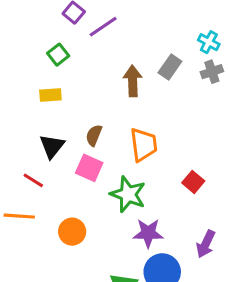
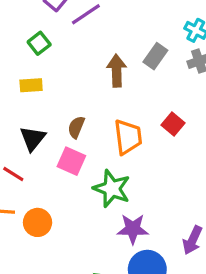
red square: (193, 182) -> (173, 124), moved
orange circle: (72, 232) -> (38, 222), moved

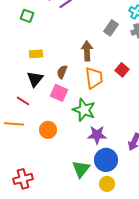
green square: (39, 43) -> (27, 16), moved, turned -32
brown arrow: (117, 71) -> (87, 51), moved
yellow rectangle: (31, 85) -> (36, 54), moved
orange circle: (38, 222) -> (48, 130), moved

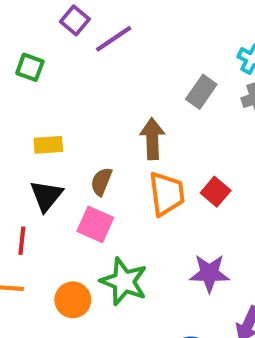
red square: (122, 70) -> (216, 192), moved
red line: (23, 101) -> (22, 241), turned 64
green star: (84, 110) -> (124, 281), moved
purple star: (97, 135) -> (209, 273), moved

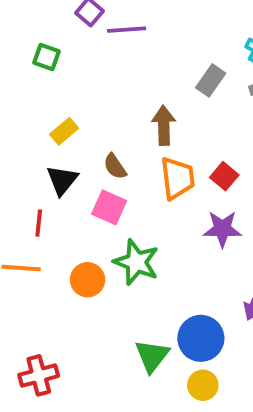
purple line: (114, 39) -> (127, 30), turned 30
yellow rectangle: (48, 145) -> (64, 131), turned -36
brown semicircle: (101, 182) -> (115, 166), turned -56
purple star: (209, 273) -> (222, 229), moved

